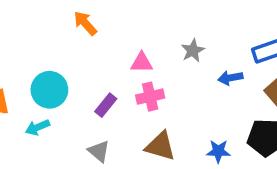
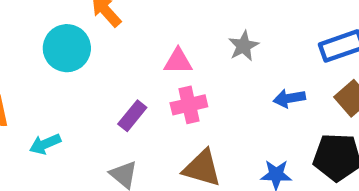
blue arrow: (230, 78) -> (289, 98), moved
cyan circle: (49, 90) -> (67, 48), moved

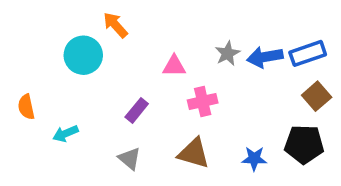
blue arrow: (289, 98) -> (265, 57), moved, size x1.4
pink cross: (189, 105) -> (203, 102), moved

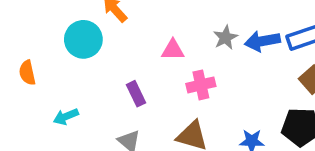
orange semicircle: (26, 107) -> (27, 73), moved
purple rectangle: (137, 110) -> (136, 94), turned -65

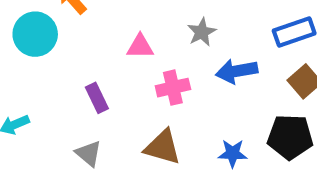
blue arrow: (262, 41) -> (237, 71), moved

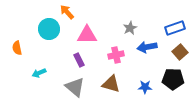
pink triangle: (140, 46) -> (87, 35), moved, size x1.5
gray triangle: (89, 153) -> (75, 87), size x1.5

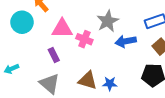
gray star: (130, 28) -> (108, 21), size x1.5
pink cross: (116, 55) -> (84, 39), moved, turned 35
blue star: (145, 87) -> (110, 84), moved

